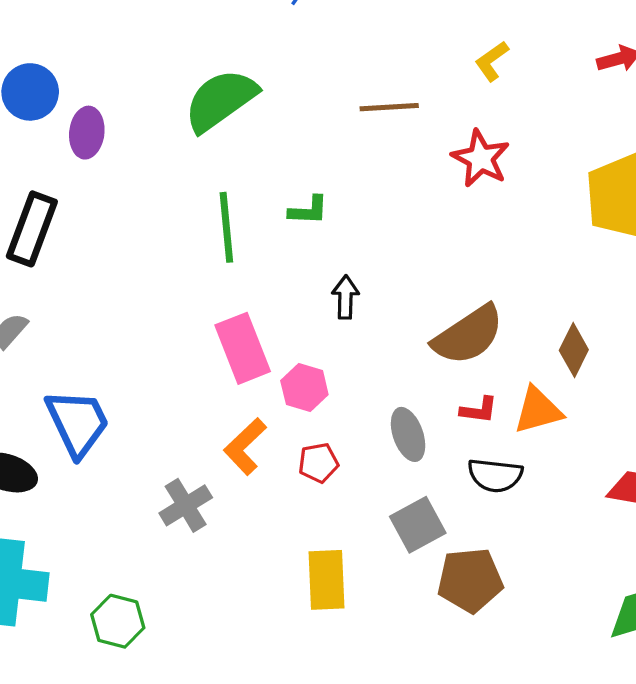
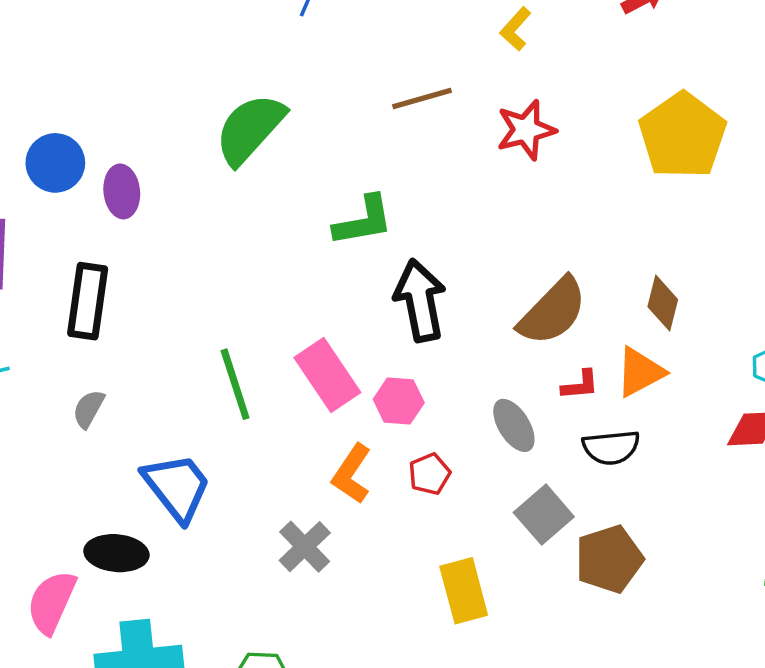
red star: (481, 158) -> (526, 130), turned -30
green L-shape: (309, 210) -> (363, 221), size x1.5
green line: (226, 227) -> (235, 384), moved
black arrow: (345, 297) -> (420, 300), size x1.8

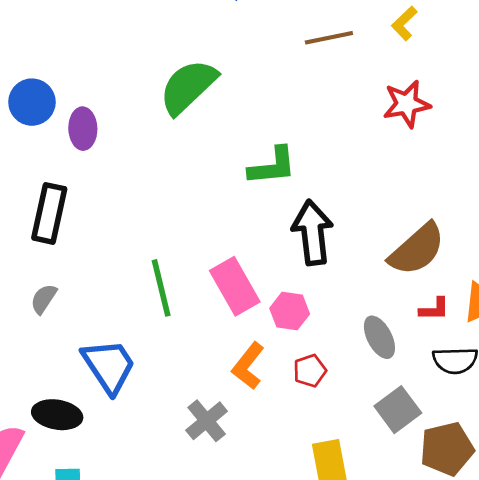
brown line: (422, 98) -> (329, 38), moved

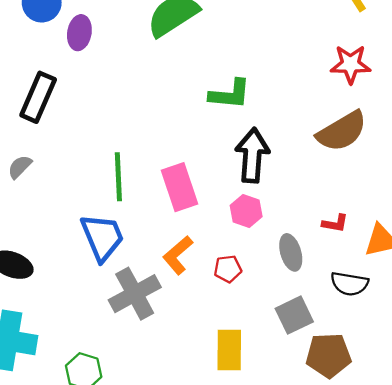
brown semicircle: (417, 249) -> (342, 131), moved
red L-shape: (434, 309) -> (335, 223), moved
pink hexagon: (290, 311) -> (246, 211), moved
blue trapezoid: (109, 366) -> (102, 237), moved
gray cross: (207, 421) -> (135, 294), size x1.4

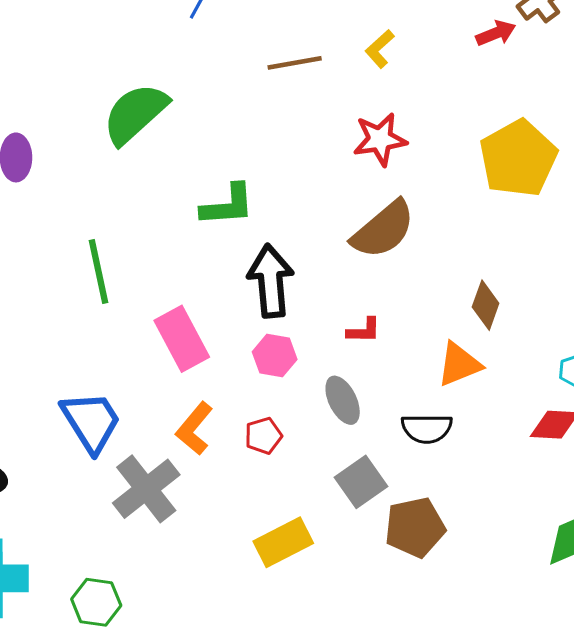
green line: (118, 177) -> (99, 272), moved
red L-shape: (335, 223) -> (364, 330), moved
yellow rectangle: (229, 350) -> (283, 542), turned 72

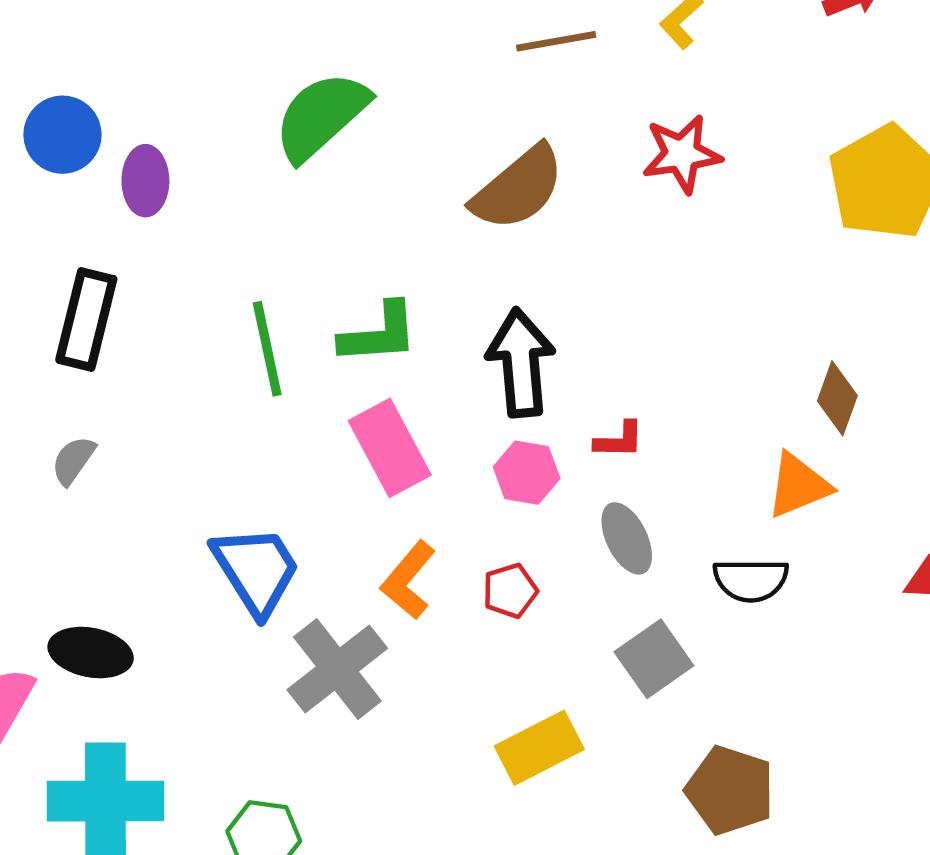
green L-shape: (228, 205) -> (379, 334), moved
brown semicircle: (383, 230) -> (518, 188), moved
red L-shape: (364, 330) -> (619, 440), moved
brown pentagon: (415, 527) -> (730, 790), moved, turned 30

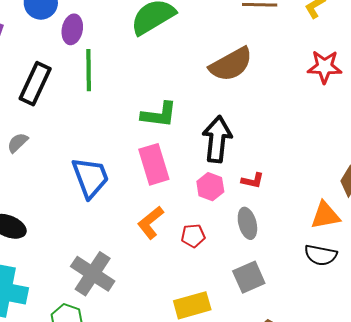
red star: (682, 154) -> (325, 67), moved
green line: (267, 349) -> (89, 70), moved
blue trapezoid: (256, 570) -> (90, 177), moved
black semicircle: (751, 580) -> (321, 255), moved
gray cross: (337, 669) -> (93, 274), moved, turned -30

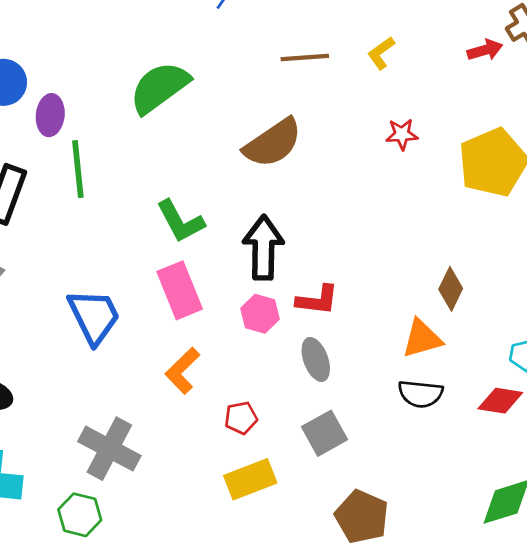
red star: (325, 67) -> (402, 134), size x0.7
green L-shape: (159, 115) -> (180, 221), turned 60
red L-shape: (253, 181) -> (317, 300), size x1.4
red pentagon: (193, 236) -> (241, 418), moved

